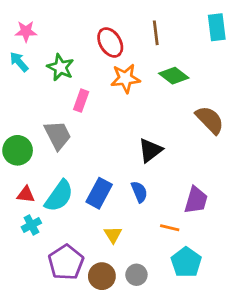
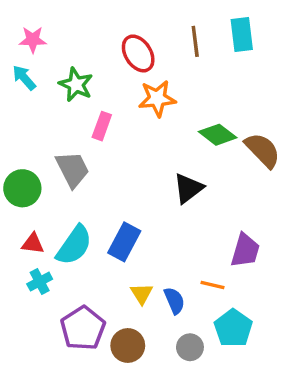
cyan rectangle: (217, 27) -> (242, 34), moved
green diamond: (174, 76) -> (218, 135), moved
blue semicircle: (139, 192) -> (174, 301), moved
gray circle: (136, 275) -> (190, 347), moved

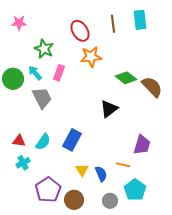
cyan arrow: (24, 78) -> (35, 73), moved
green circle: (22, 188) -> (13, 79), moved
cyan semicircle: (74, 245) -> (43, 142), size x0.7

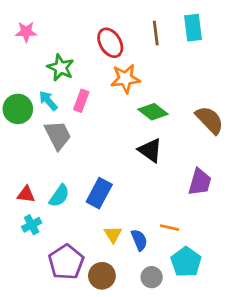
green diamond: (126, 78) -> (153, 112), moved
black triangle: (109, 109) -> (150, 150), turned -48
purple trapezoid: (142, 145) -> (200, 182), moved

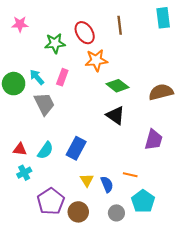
cyan rectangle: (193, 28) -> (163, 18), moved
green star: (61, 68) -> (55, 43), moved, turned -30
brown semicircle: (210, 120) -> (161, 92), turned -60

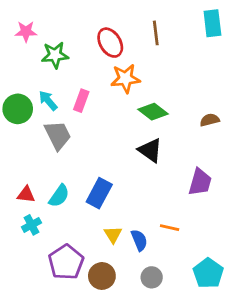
green star: (55, 43) -> (55, 55), moved
brown semicircle: (161, 92) -> (210, 120), size x0.6
cyan pentagon: (143, 201) -> (208, 273), moved

